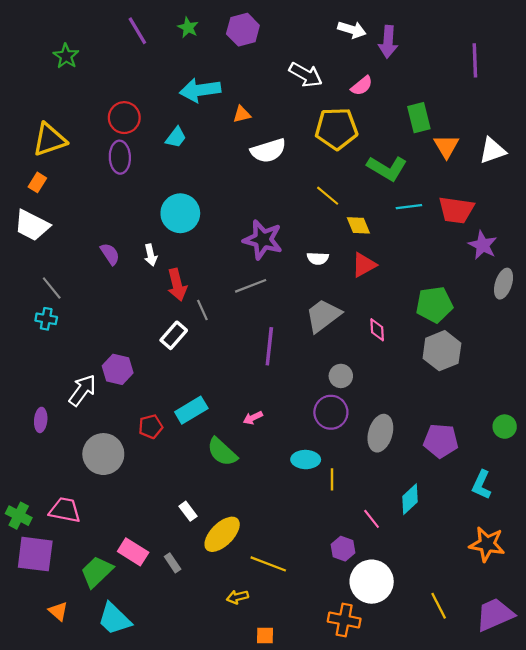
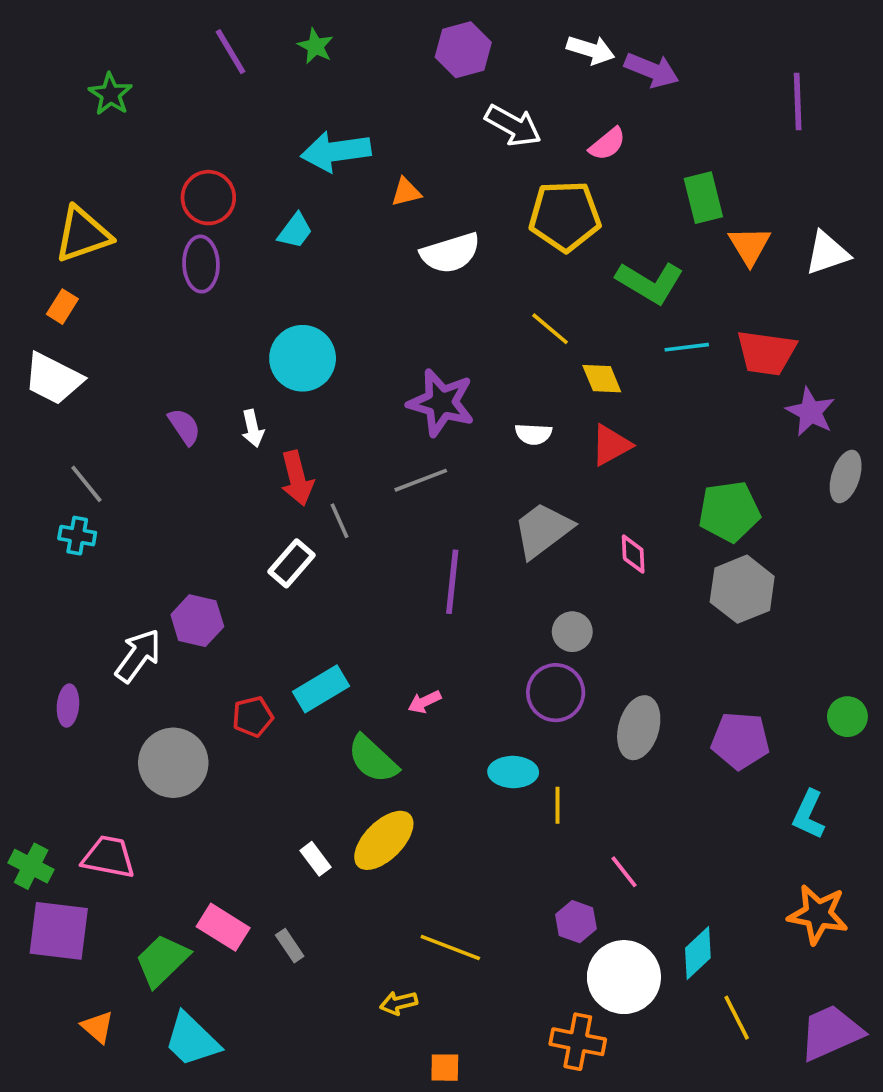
purple hexagon: (243, 30) -> (463, 50), moved
purple arrow: (388, 42) -> (652, 70), turned -72
cyan diamond: (410, 499) -> (698, 953), moved
yellow ellipse: (222, 534) -> (384, 840), moved

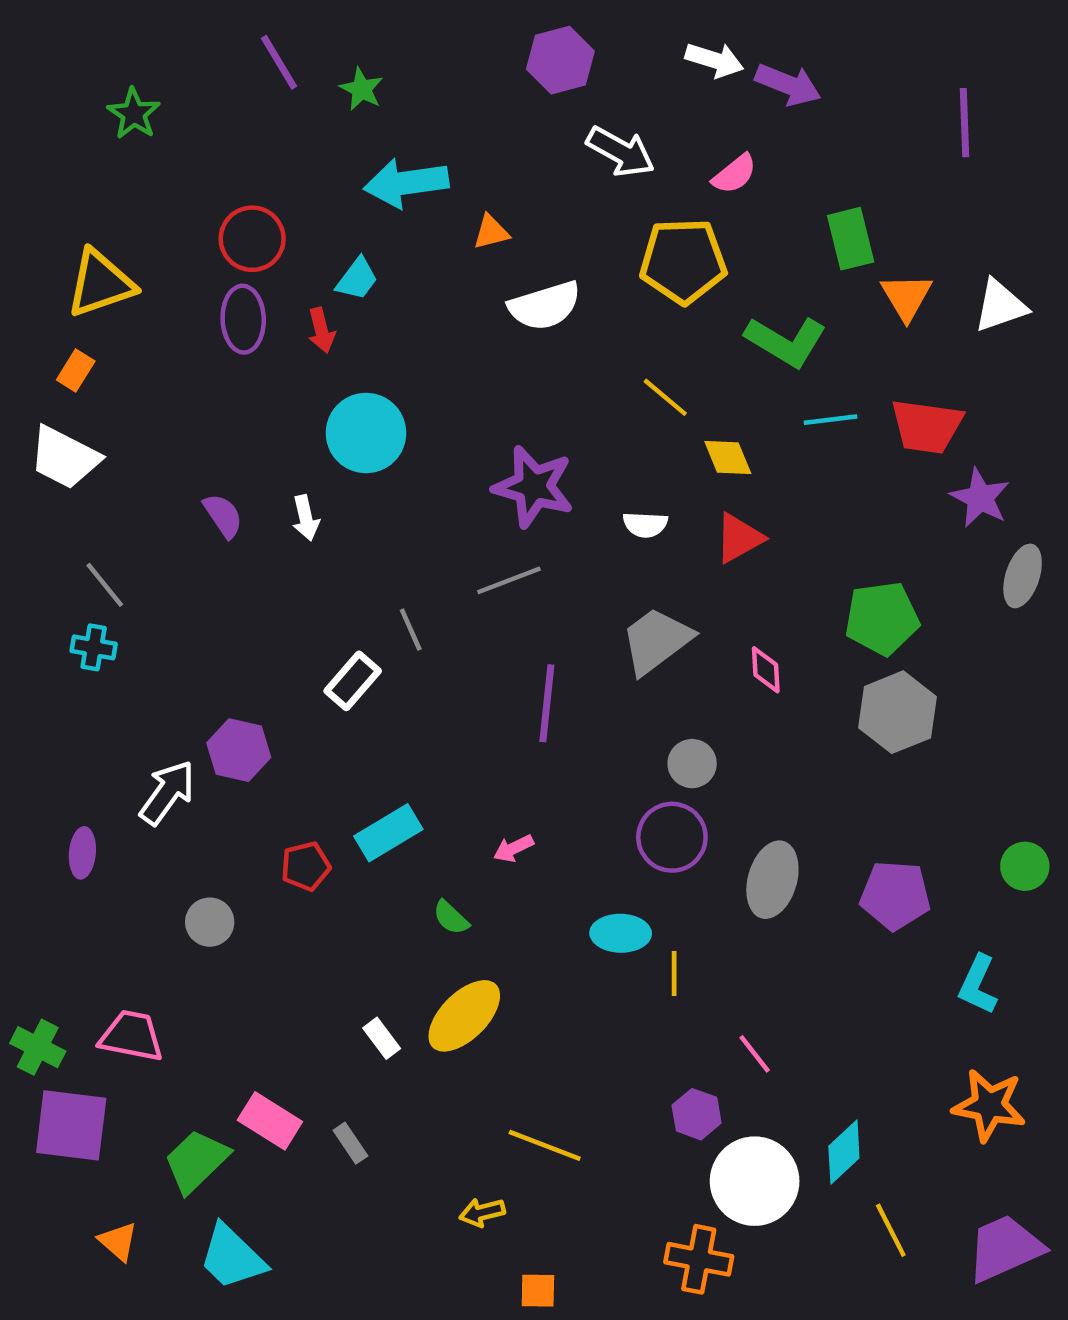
green star: (315, 46) -> (362, 89), moved
red arrow: (297, 478) -> (321, 330), moved, size x0.7
green semicircle: (373, 759) -> (451, 918), size x0.6
gray circle: (173, 763) -> (210, 922), size x0.6

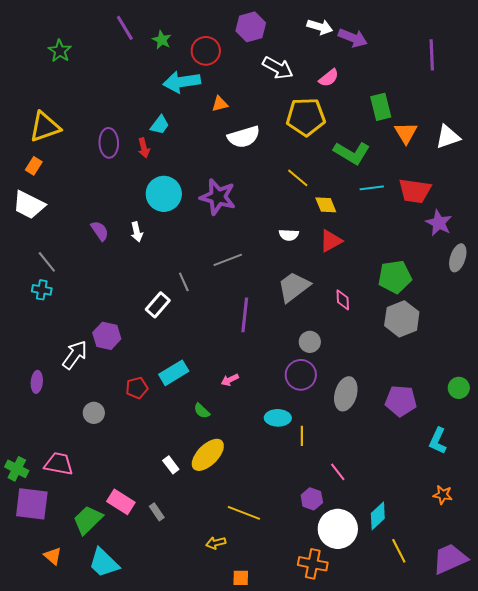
red circle: (252, 239) -> (206, 51), moved
purple star: (534, 487) -> (218, 197), moved
orange star: (989, 1105) -> (443, 495), size x0.6

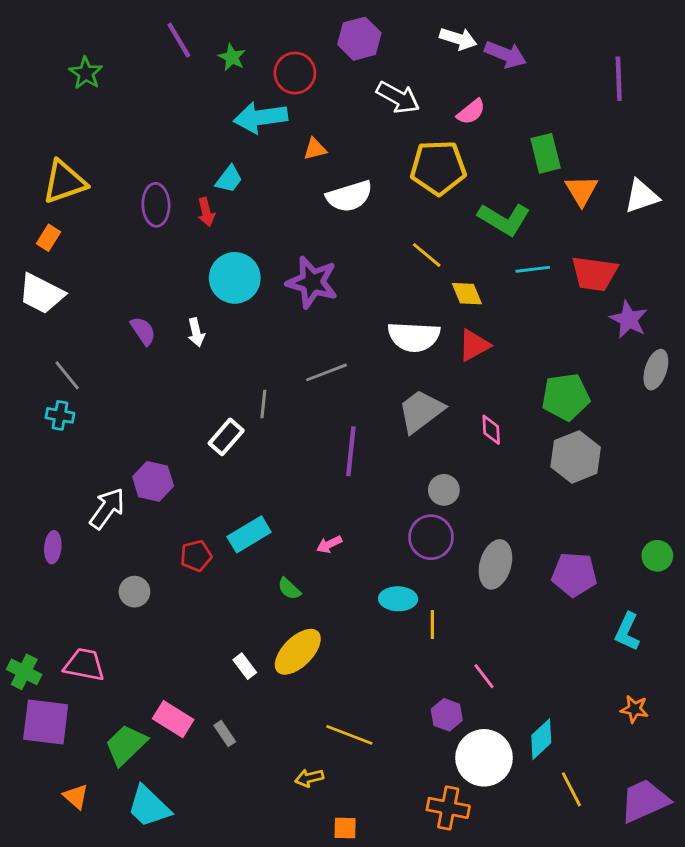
white semicircle: (289, 235) -> (414, 337), size x1.8
gray line: (184, 282) -> (263, 404), turned 30

